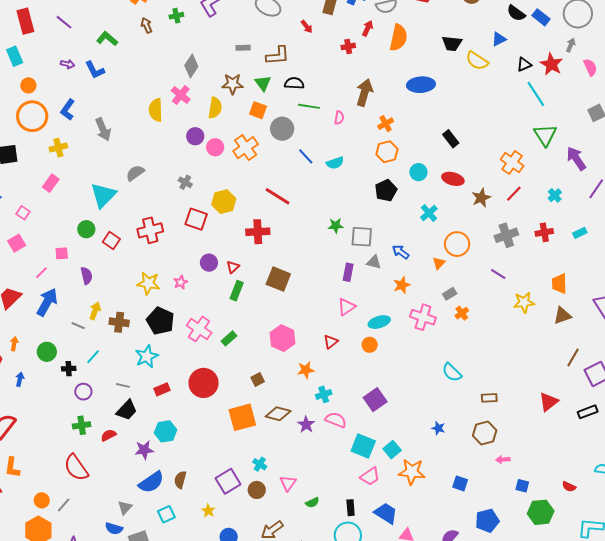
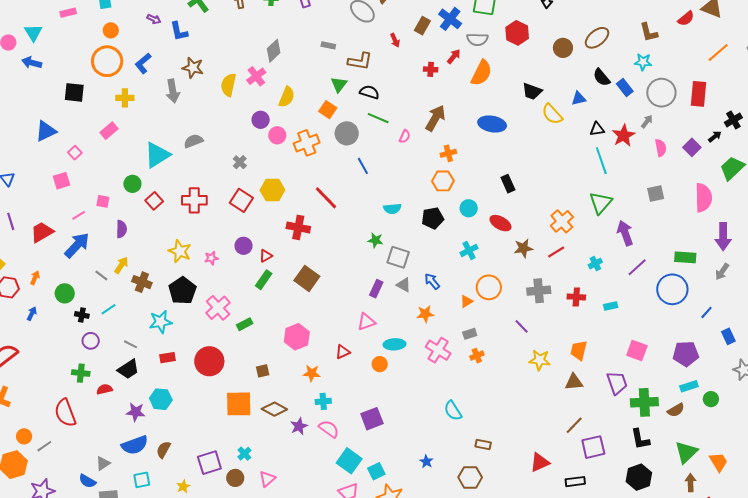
brown star: (233, 84) -> (193, 68), moved
cyan semicircle: (335, 163) -> (392, 209), moved

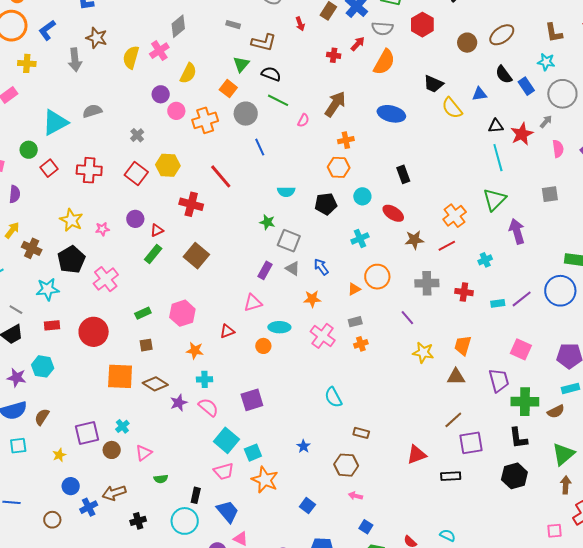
purple line: (637, 267) -> (522, 299), moved
green rectangle: (245, 324) -> (143, 313), moved

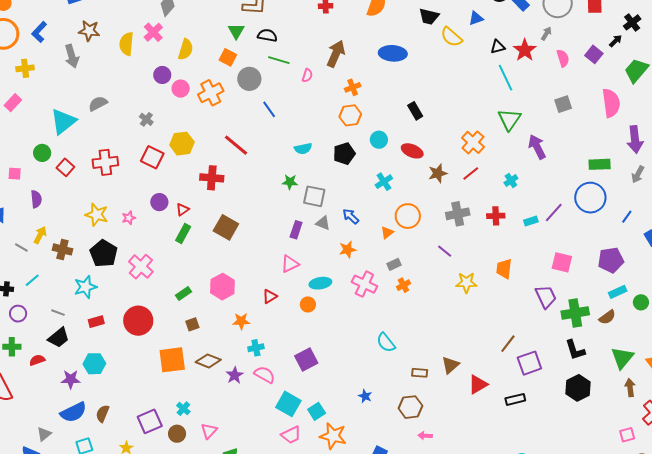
brown triangle: (456, 377) -> (450, 365), moved, turned -30

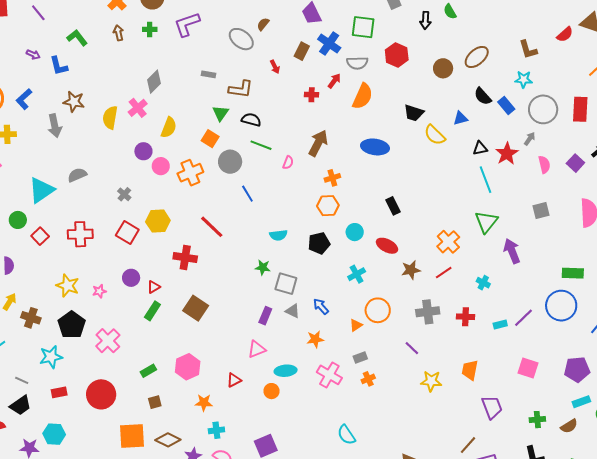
cyan cross: (511, 180) -> (483, 283), turned -32
purple trapezoid: (546, 297) -> (492, 407), moved
green cross: (575, 313) -> (537, 420), size x0.6

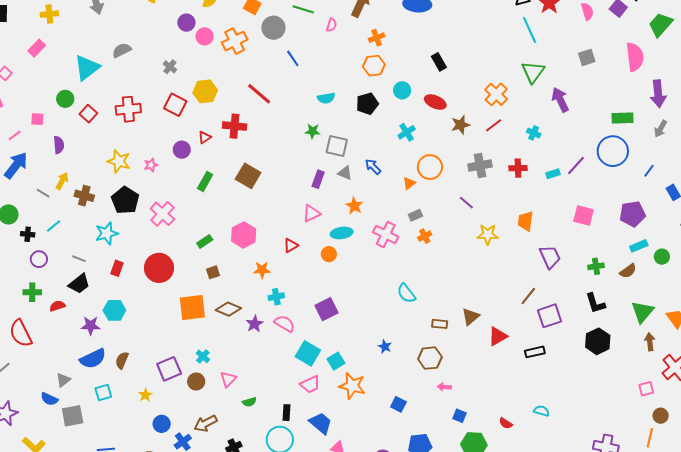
red triangle: (154, 287) -> (205, 137), moved
orange star: (315, 339) -> (354, 206), moved, turned -30
red rectangle: (59, 392) -> (117, 268), turned -56

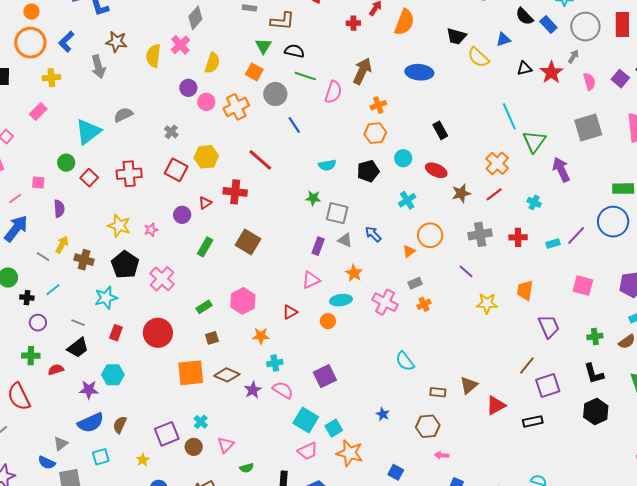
pink semicircle: (331, 25) -> (333, 92), size x1.6
cyan line: (530, 30) -> (509, 116), moved
gray square: (587, 57) -> (588, 128), size x1.6

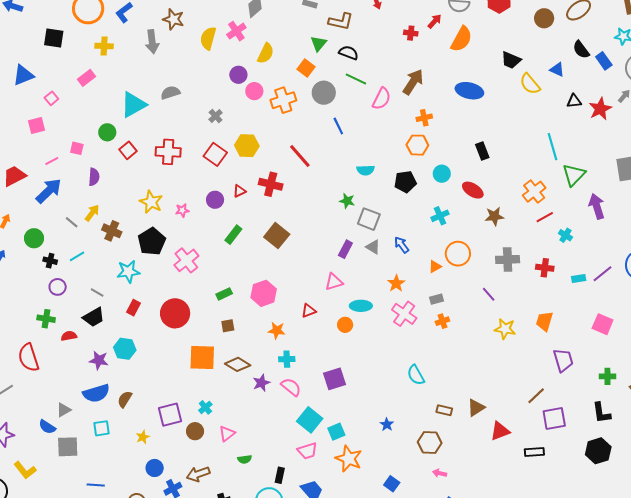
blue triangle: (503, 39) -> (557, 70), turned 35
red line: (494, 194) -> (545, 217), moved
orange star: (354, 273) -> (396, 283), moved

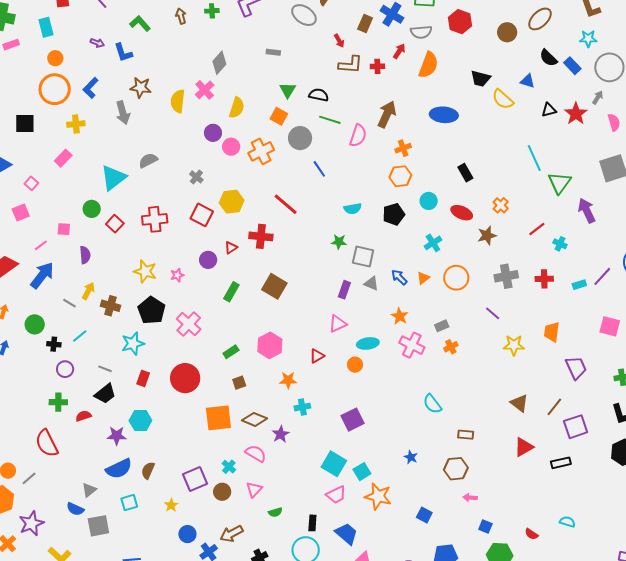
brown L-shape: (341, 21) -> (350, 65), moved
orange cross: (534, 192) -> (501, 205), moved, size x0.7
orange triangle: (435, 267) -> (423, 278), moved
pink semicircle: (291, 387) -> (256, 453), moved
brown triangle: (476, 408) -> (519, 403), moved, turned -42

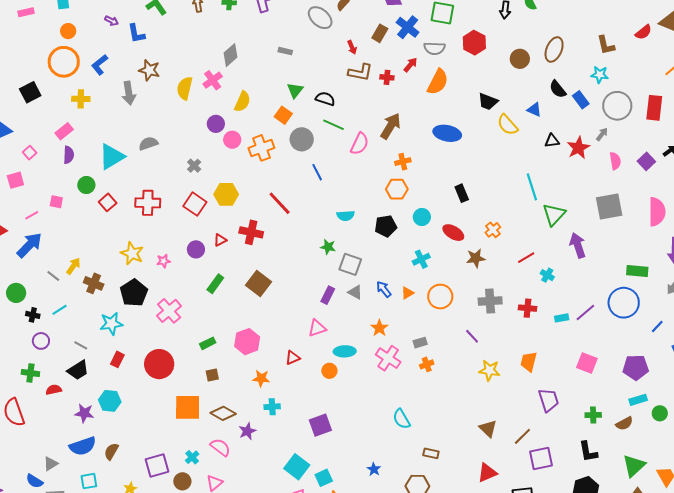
brown ellipse: (540, 19) -> (554, 49), turned -30
black square: (25, 123) -> (30, 92), turned -35
purple semicircle: (85, 255) -> (69, 155), moved

